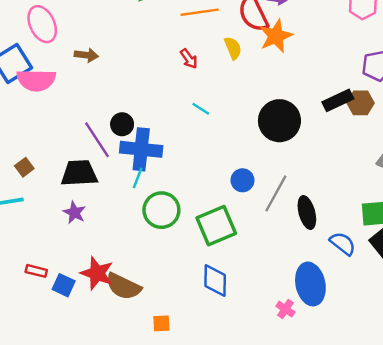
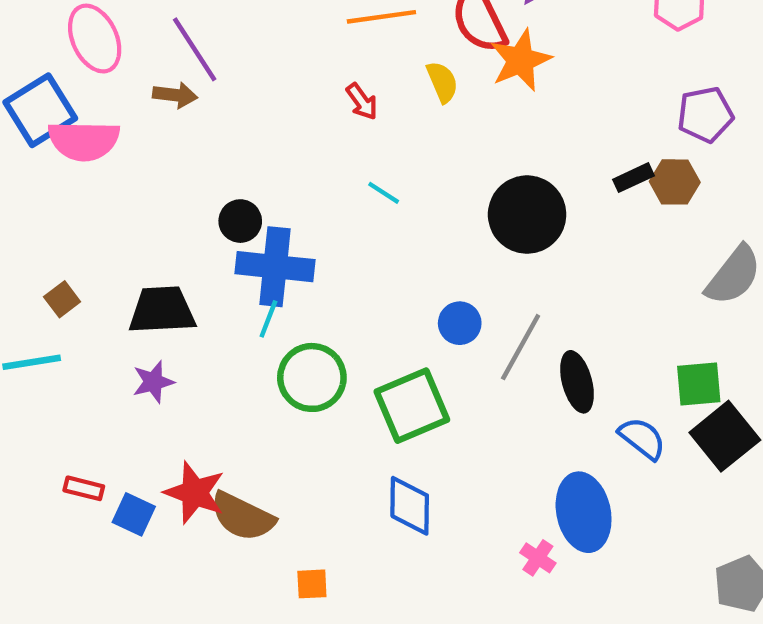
black rectangle: (338, 100) -> (634, 178), size x0.7
purple line: (97, 140) -> (195, 49), moved
purple star: (74, 212) -> (153, 382), turned 30

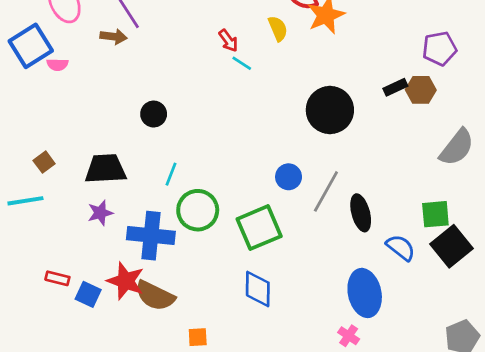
pink semicircle: (84, 141) -> (57, 65), size x0.5
cyan line: (384, 193) -> (242, 63), moved
blue cross: (275, 267) -> (151, 236), moved
pink cross: (538, 558) -> (349, 336), moved

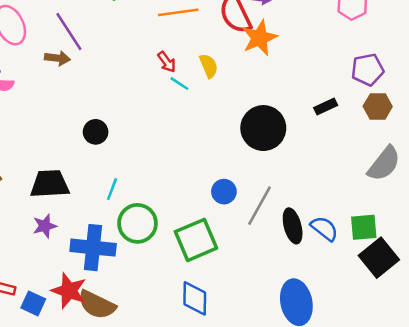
yellow semicircle: (278, 29) -> (209, 66), moved
brown hexagon: (421, 90) -> (378, 106), moved
blue semicircle: (401, 248) -> (324, 228), moved

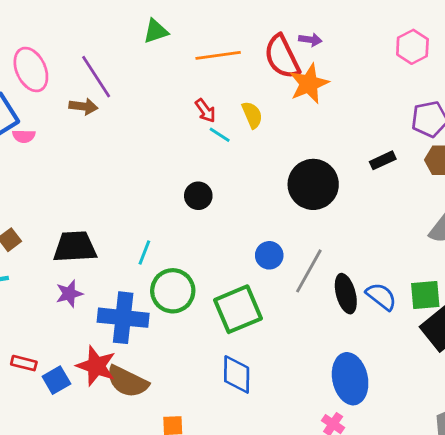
black circle: (96, 132) -> (198, 196), moved
blue square: (33, 303) -> (56, 380), turned 35

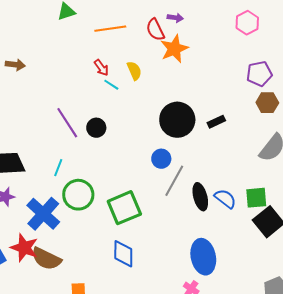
red semicircle: (282, 57) -> (155, 30), size x0.7
purple line: (96, 77) -> (67, 123), moved
black rectangle: (383, 160) -> (216, 122), moved
blue circle: (269, 255) -> (161, 159), moved
blue cross: (123, 318) -> (43, 214), turned 36

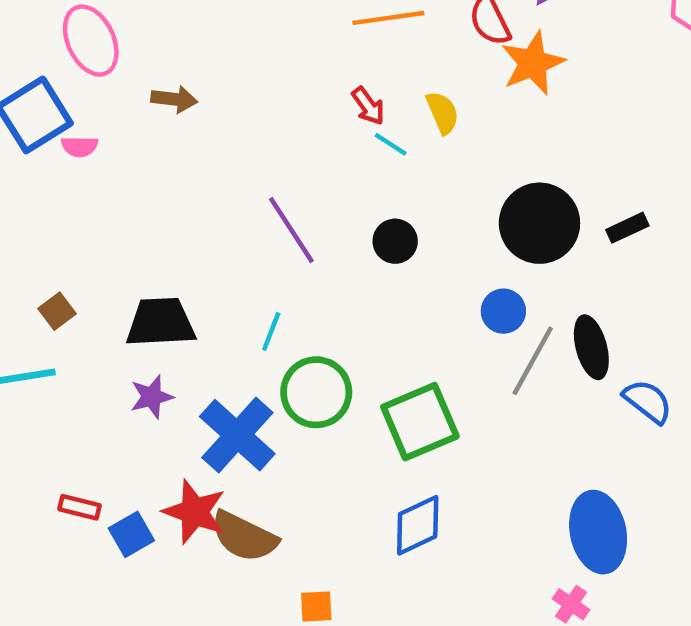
black circle: (96, 128) -> (395, 241), moved
black ellipse: (200, 197) -> (591, 347), moved
blue diamond: (123, 254) -> (418, 525), turned 64

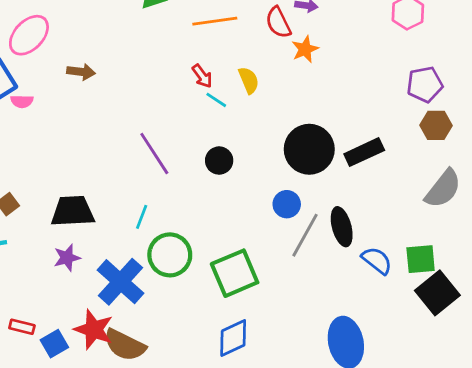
pink ellipse: (91, 41) -> (29, 35), turned 69
orange star: (533, 63) -> (305, 49), size x0.7
black rectangle: (627, 228) -> (364, 152), size x1.5

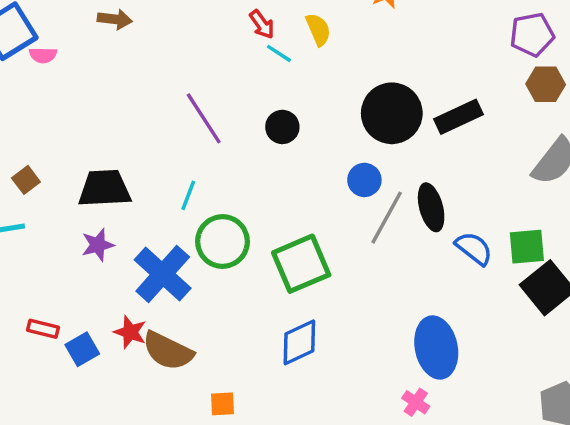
red star: (94, 330) -> (130, 332), size x0.7

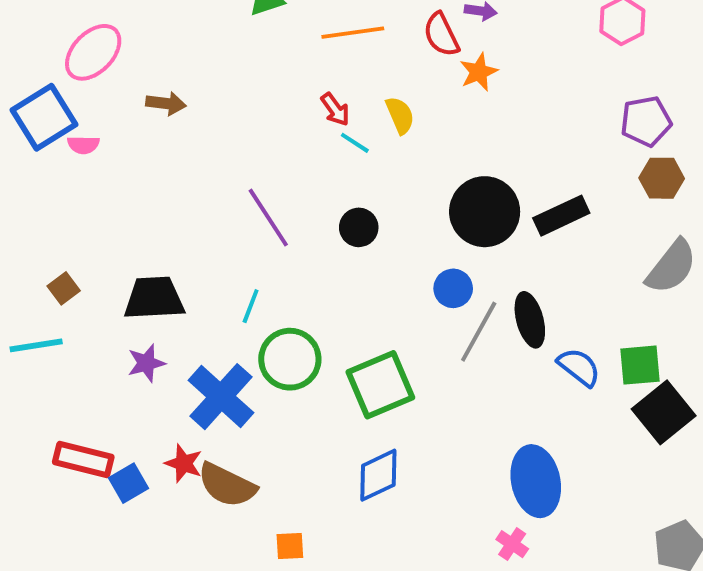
red rectangle: (43, 329) -> (83, 460), size x1.6

